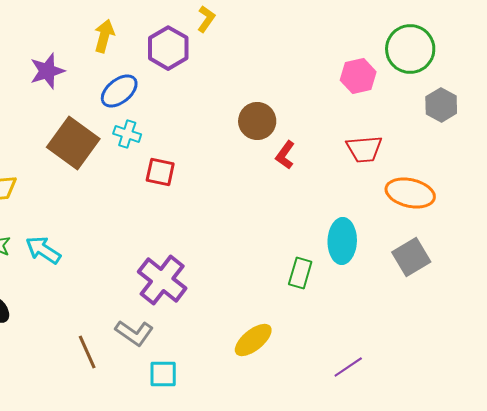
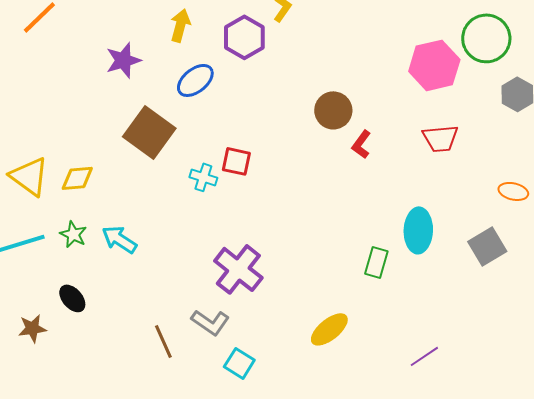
pink hexagon: (358, 76) -> (434, 65), size x1.4
cyan cross: (127, 134) -> (203, 177), moved
orange ellipse: (410, 193) -> (513, 191), moved, size x0.6
cyan square: (163, 374) -> (239, 363), turned 32

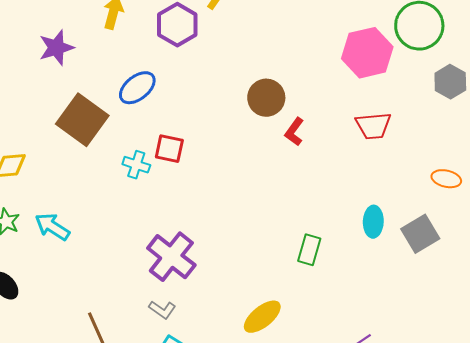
blue ellipse: (195, 80) -> (137, 88), moved
cyan ellipse: (418, 230) -> (373, 222), moved, size x0.7
gray L-shape: (210, 322) -> (162, 310), moved, size x0.7

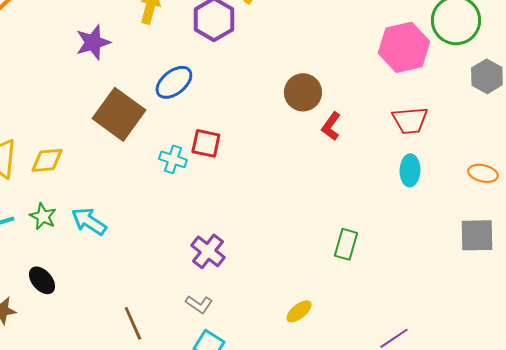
cyan ellipse: (373, 222) -> (410, 170), moved
gray square: (420, 234) -> (477, 235), moved, turned 30
purple cross: (171, 257) -> (208, 251), size x0.7
yellow ellipse: (262, 317) -> (299, 311), size x0.7

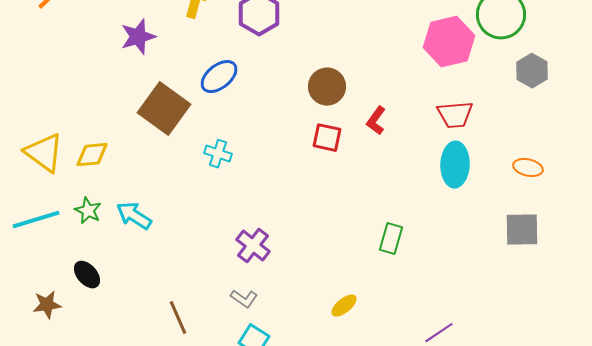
brown circle: (303, 92) -> (327, 87), moved
red square: (206, 143) -> (327, 138), moved
cyan ellipse: (410, 170) -> (455, 165), size x1.4

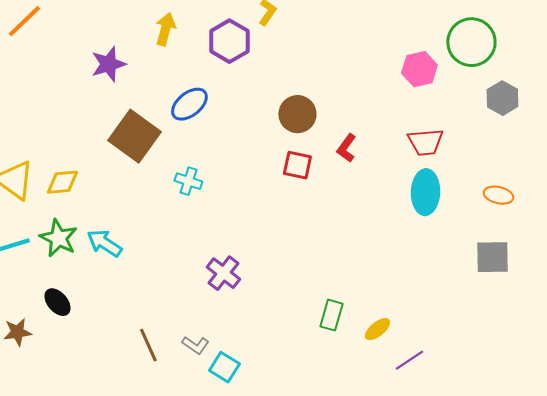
pink hexagon: (449, 42) -> (419, 69), size x0.7
green star: (88, 211) -> (58, 238), size x1.4
green rectangle: (391, 239) -> (331, 315), moved
gray L-shape: (244, 299) -> (195, 345), moved
yellow ellipse: (344, 306) -> (377, 329), moved

